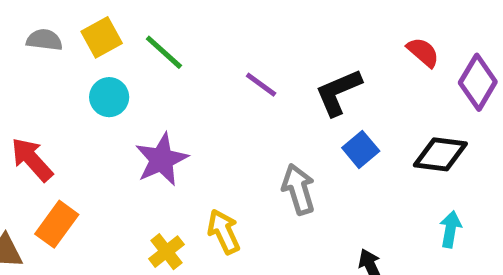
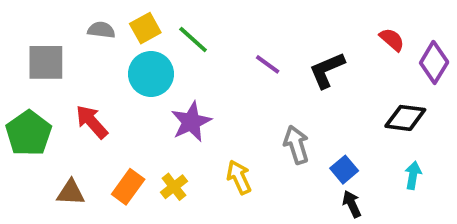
cyan circle: (109, 97) -> (151, 74), size x1.5
blue square: (361, 149) -> (344, 170), moved
orange rectangle: (57, 224) -> (128, 187), moved
yellow cross: (166, 252) -> (174, 187), moved

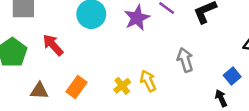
purple star: (191, 122) -> (137, 18), moved
blue square: (344, 170) -> (232, 76), moved
yellow cross: (174, 187) -> (122, 86), moved

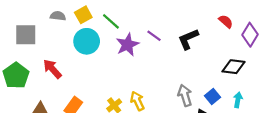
gray arrow: (185, 60) -> (185, 95), moved

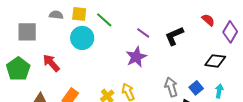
yellow square: (83, 15) -> (79, 14), turned 35
purple star: (127, 45) -> (136, 57), moved

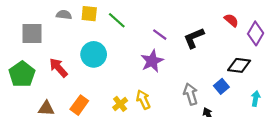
cyan circle: (82, 38) -> (94, 54), moved
blue square: (196, 88) -> (221, 86), moved
cyan arrow: (219, 91) -> (256, 98), moved

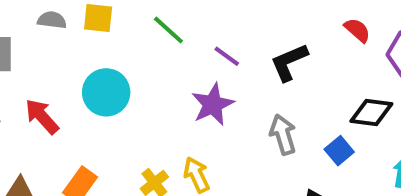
green line: (117, 20) -> (168, 30), moved
gray arrow: (191, 94) -> (283, 135), moved

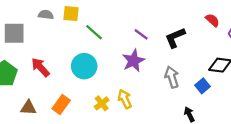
green line: (168, 30) -> (94, 32), moved
cyan circle: (106, 92) -> (84, 66), moved

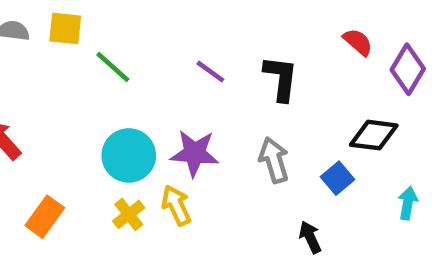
black L-shape: (175, 38) -> (281, 78), turned 120
purple star: (133, 61) -> (195, 153), moved, turned 30
cyan circle: (84, 66) -> (129, 155), moved

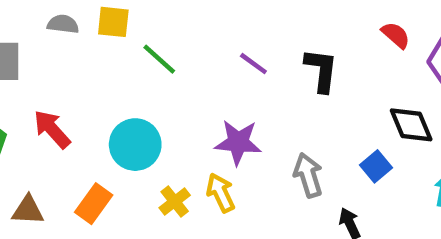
black diamond: (374, 135) -> (411, 125), turned 60
cyan circle: (129, 155) -> (135, 145), moved
gray arrow: (274, 160) -> (308, 175), moved

